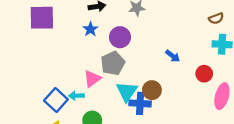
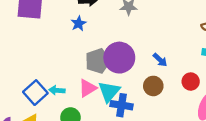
purple circle: (120, 37) -> (119, 58), moved, size x1.4
pink triangle: (92, 79) -> (88, 88), moved
brown circle: (152, 90) -> (153, 86), moved

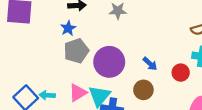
gray pentagon: (98, 61) -> (76, 51), moved
red circle: (191, 82) -> (181, 73), moved

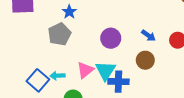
gray pentagon: (76, 51) -> (59, 34), moved
purple circle: (109, 62) -> (111, 38), size x0.7

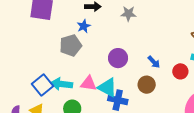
pink triangle: (85, 70) -> (89, 83), turned 36
cyan triangle: (105, 71) -> (107, 88), turned -45
cyan arrow: (57, 76) -> (62, 84), size x1.5

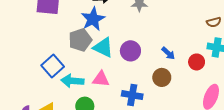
blue star: (84, 26) -> (93, 19), size x1.6
blue square: (42, 85) -> (53, 66), moved
cyan triangle: (107, 88) -> (103, 47), moved

